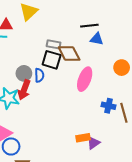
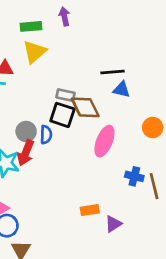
orange rectangle: (83, 138) -> (90, 210), moved

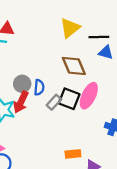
yellow triangle: (34, 52) -> (70, 28), moved
gray rectangle: (65, 95) -> (54, 102), moved, turned -63
black square: (62, 115) -> (69, 99), moved

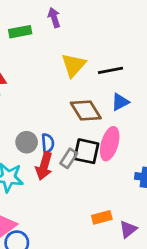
blue triangle: (106, 52) -> (120, 102), moved, turned -35
red arrow: (21, 102) -> (44, 166), moved

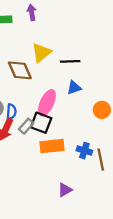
brown diamond: (86, 111) -> (20, 70), moved
pink ellipse: (110, 144) -> (47, 103), moved
orange rectangle: (102, 217) -> (52, 146), moved, size x1.5

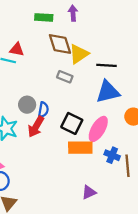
brown diamond: (20, 70) -> (60, 44), moved
blue triangle: (74, 88) -> (108, 92), size x1.6
pink ellipse: (47, 103) -> (98, 129), moved
gray rectangle: (26, 126) -> (65, 77), moved, turned 64

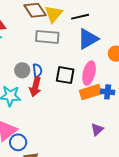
gray rectangle: (65, 77) -> (47, 37), size x1.6
orange rectangle: (80, 148) -> (90, 92), moved

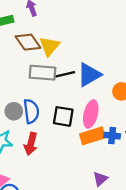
black line: (80, 17) -> (65, 74), moved
blue semicircle: (37, 70) -> (31, 111), size x1.5
red arrow: (35, 87) -> (31, 144), moved

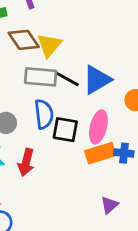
black line: (65, 74) -> (67, 79), turned 42
blue semicircle: (31, 111) -> (44, 114), moved

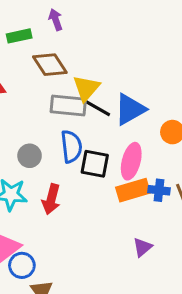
yellow triangle: (49, 45) -> (86, 88), moved

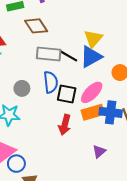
yellow triangle: (86, 88) -> (93, 39), moved
pink ellipse: (131, 161) -> (92, 92), turned 30
blue cross: (159, 190) -> (111, 112), size x1.5
red arrow: (51, 199) -> (65, 125), moved

